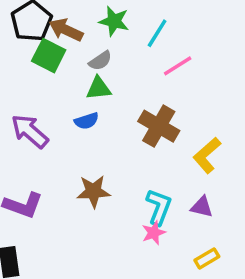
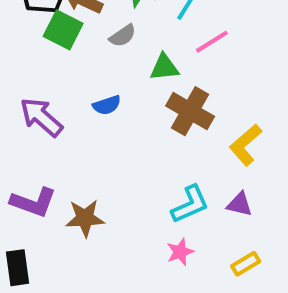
green triangle: (99, 88) -> (164, 67), moved
brown star: (93, 191) -> (85, 218), moved
cyan L-shape: (159, 207) -> (190, 204), turned 45
pink star: (154, 233) -> (180, 252), moved

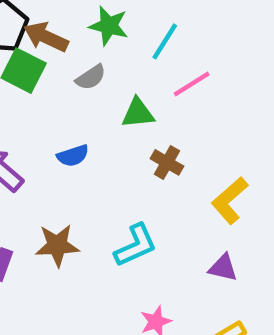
brown cross: (190, 111) -> (167, 162), size x0.6
cyan L-shape: (190, 204) -> (136, 245), moved
brown star: (85, 218) -> (57, 245), moved

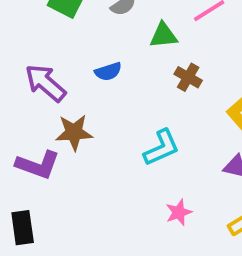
brown star: (57, 245) -> (74, 132), moved

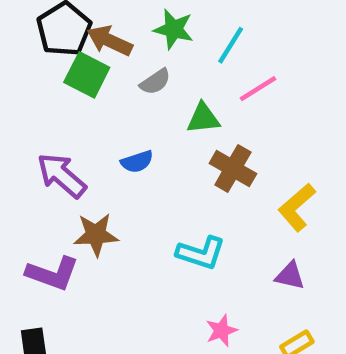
brown cross: (188, 77) -> (233, 168), size x1.4
cyan L-shape: (162, 148) -> (201, 253), turned 42

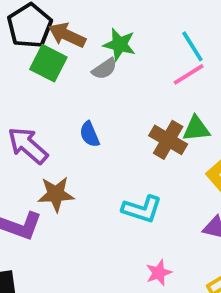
green star: (174, 29) -> (119, 44), moved
cyan line: (231, 45) -> (192, 46), moved, turned -64
green triangle: (203, 118) -> (196, 129), moved
blue semicircle: (137, 162) -> (90, 134), turned 85

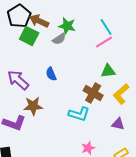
brown cross: (168, 140) -> (93, 93), moved

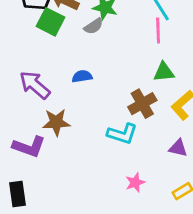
pink line: (104, 42) -> (158, 30), turned -60
blue semicircle: (51, 74) -> (82, 76), turned 104
brown cross: (93, 93) -> (142, 104), turned 30

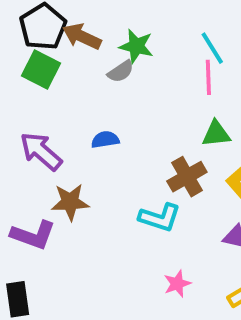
green square: (51, 22) -> (41, 70), moved

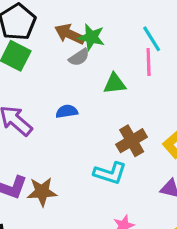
brown arrow: (82, 36) -> (70, 34), moved
green triangle: (216, 134) -> (115, 84), moved
brown star: (70, 202) -> (42, 192), moved

